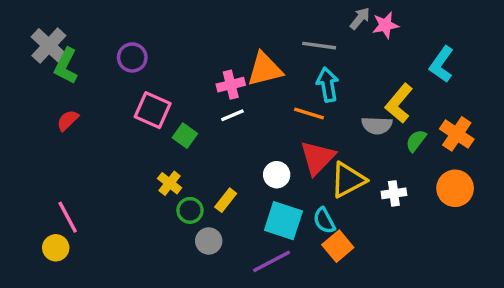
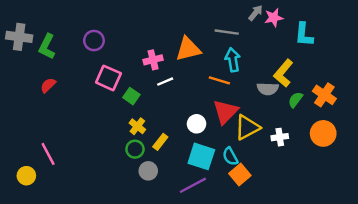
gray cross: (49, 46) -> (19, 37), moved, turned -35
cyan L-shape: (441, 64) -> (304, 35), moved, turned -30
pink cross: (231, 85) -> (153, 60), moved
yellow cross: (170, 183) -> (137, 126), moved
yellow circle: (56, 248) -> (26, 176), moved

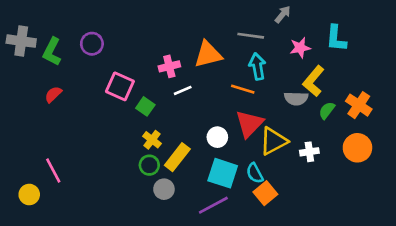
pink star: (274, 18) -> (300, 48), moved
purple circle: (94, 41) -> (92, 44), moved
yellow rectangle: (160, 142) -> (177, 157), size x1.5

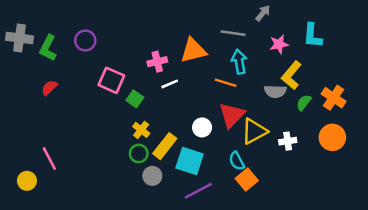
cyan square: (223, 173) -> (190, 161), moved

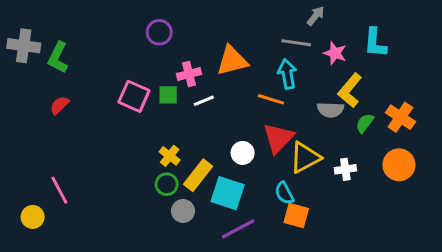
gray line: (233, 33) -> (296, 43), moved
purple circle: (85, 41) -> (159, 32), moved
pink star: (279, 44) -> (335, 53), turned 30
green square: (135, 99) -> (168, 95), moved, turned -35
orange square: (247, 180) -> (296, 215), turned -35

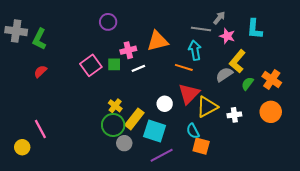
gray arrow: (316, 16) -> (219, 18), moved
pink square: (134, 96) -> (91, 65), turned 30
gray semicircle: (330, 110) -> (224, 74), turned 144
green circle: (167, 184) -> (113, 125), size x1.5

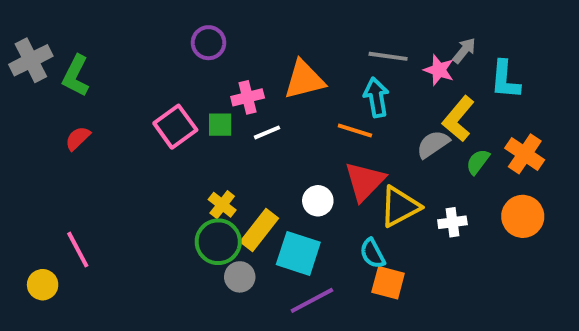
gray arrow: (219, 18) -> (464, 50), moved
cyan L-shape: (255, 29) -> (505, 80), moved
gray cross: (16, 31) -> (31, 60), turned -35

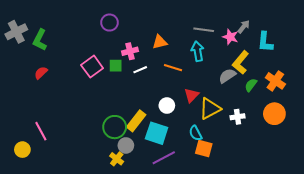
orange triangle: (304, 80) -> (160, 42), size x0.7
orange line: (355, 131) -> (173, 68), moved
red triangle: (365, 181) -> (191, 95), size x0.7
yellow cross: (222, 205) -> (117, 159), moved

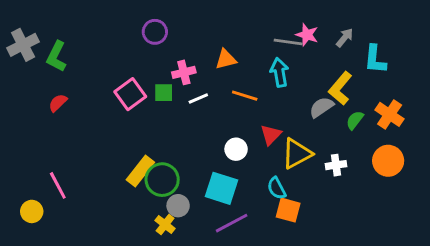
pink star: (230, 37) -> (307, 35), moved
yellow rectangle: (136, 121) -> (140, 171), moved

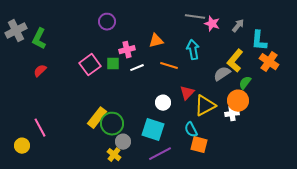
gray line: (288, 42) -> (195, 17), moved
orange cross: (390, 114) -> (269, 62), moved
orange circle: (388, 161) -> (238, 101), moved

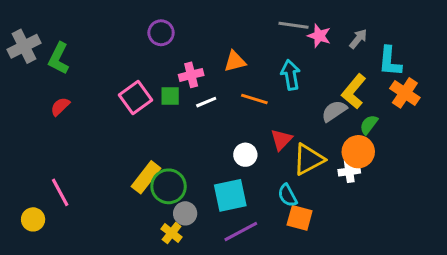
cyan square: (153, 130) -> (230, 195), turned -30

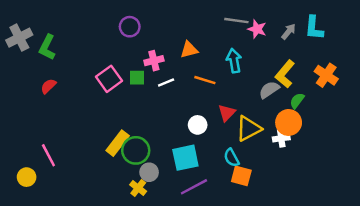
cyan L-shape: (390, 61) -> (314, 28), moved

